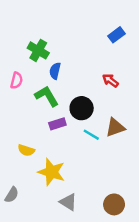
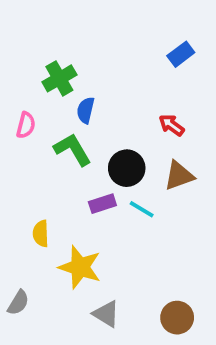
green cross: (38, 50) -> (59, 78), turned 30
purple rectangle: (57, 124) -> (102, 204), moved
brown triangle: (115, 127) -> (179, 176), moved
yellow semicircle: (26, 150) -> (41, 234), turned 70

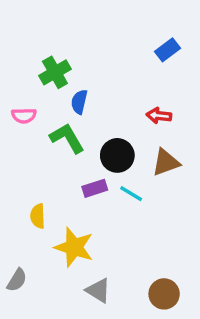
pink semicircle: (26, 125) -> (24, 116), turned 75
red arrow: (172, 125) -> (159, 116), turned -30

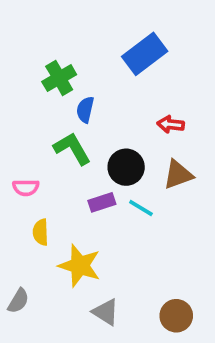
blue rectangle: (168, 50) -> (145, 54), moved, size x1.6
pink semicircle: (24, 116) -> (26, 188), moved

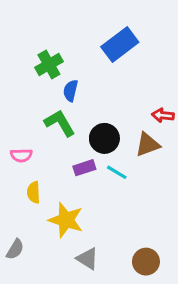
red arrow: (171, 124) -> (163, 115), moved

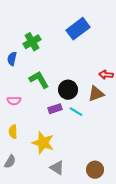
blue semicircle: (71, 91) -> (12, 59), moved
yellow semicircle: (34, 192) -> (13, 132), moved

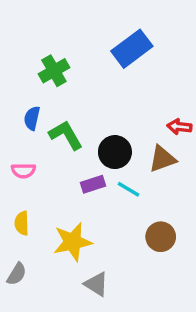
blue semicircle: (12, 59) -> (32, 118), moved
yellow star: (43, 143) -> (73, 242), turned -30
brown circle: (95, 170) -> (161, 237), moved

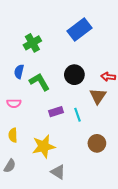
black circle: (115, 152) -> (74, 75), moved
brown triangle: (162, 159) -> (98, 96), turned -36
cyan line: (128, 189) -> (77, 115), turned 40

